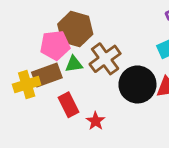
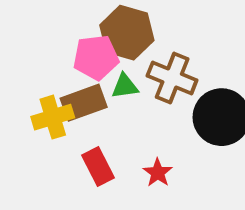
brown cross: (105, 59) -> (172, 78), turned -32
red rectangle: (69, 105) -> (98, 167), moved

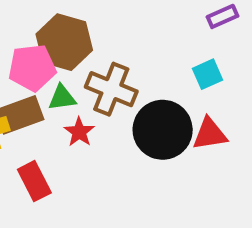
red star: (158, 173) -> (79, 132), moved

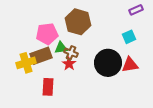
brown hexagon: (64, 42) -> (78, 22), moved
brown cross: (111, 89) -> (71, 53), moved, size x0.6
red rectangle: (34, 181) -> (48, 87), turned 30

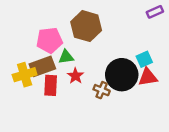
cyan square: (129, 37) -> (144, 59), moved
brown cross: (71, 53) -> (102, 90), moved
red rectangle: (48, 87) -> (51, 85), moved

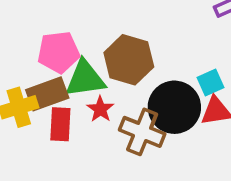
brown hexagon: (86, 26) -> (129, 60), moved
green triangle: (66, 57) -> (85, 79), size x1.6
brown cross: (102, 90) -> (142, 132), size x1.6

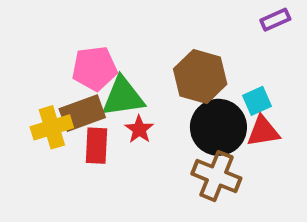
brown hexagon: (129, 60) -> (200, 77), moved
brown cross: (142, 132) -> (216, 176), moved

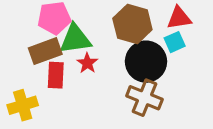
yellow cross: (52, 127) -> (23, 105), moved
red triangle: (263, 131) -> (179, 18), moved

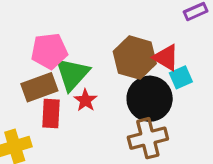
red triangle: (179, 18) -> (166, 58), moved, turned 40
green triangle: (75, 39) -> (72, 74), turned -40
brown cross: (144, 98) -> (148, 138), turned -36

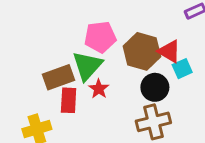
pink pentagon: (49, 51) -> (100, 37), moved
black circle: (150, 99) -> (155, 87), size x0.7

